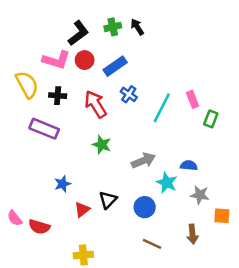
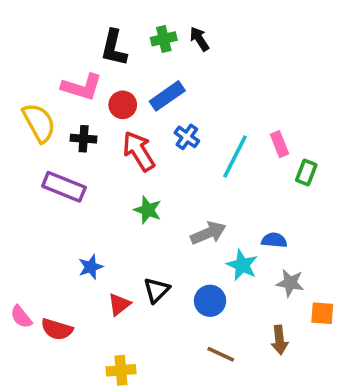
black L-shape: (78, 33) -> (114, 48), turned 140
red circle: (85, 60) -> (123, 105), moved

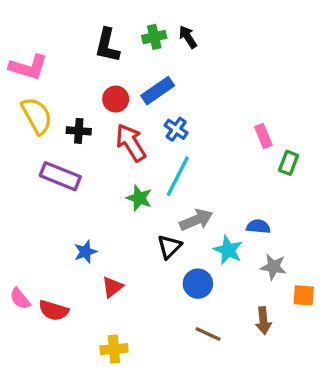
pink L-shape: (82, 87) -> (28, 67), moved
cyan line: (235, 156) -> (178, 176), moved
black triangle: (157, 290) -> (169, 247), moved

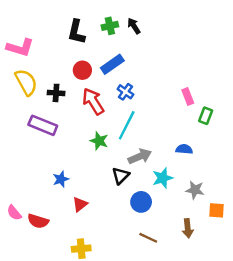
blue semicircle: (258, 227) -> (184, 149), moved
cyan star: (228, 250) -> (163, 178), turned 30

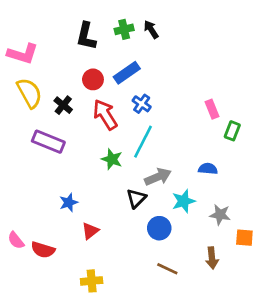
black cross: (56, 93) -> (63, 105), turned 35

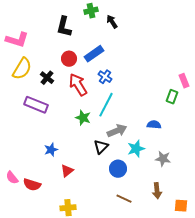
green cross: (124, 29) -> (91, 11), moved
yellow semicircle: (29, 93) -> (22, 69), turned 60
pink rectangle: (212, 109) -> (184, 81), moved
orange square: (244, 238) -> (181, 206), moved

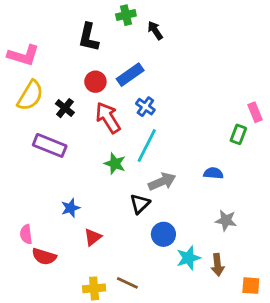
cyan star: (136, 149) -> (188, 258), moved
pink semicircle: (12, 178) -> (26, 234), moved, turned 32
brown line: (124, 199) -> (127, 283), moved

